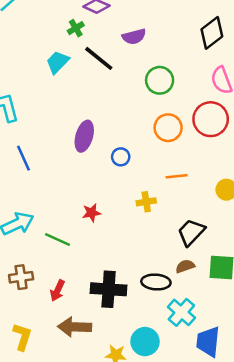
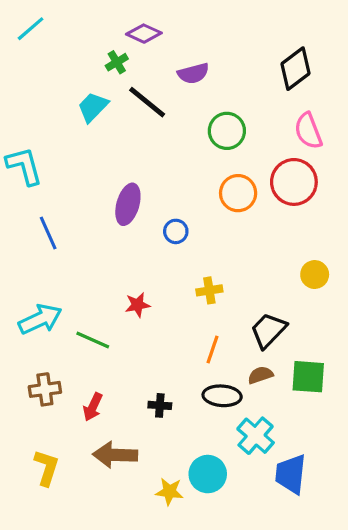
orange line: (177, 176) -> (213, 350), moved, turned -65
black cross: (109, 289) -> (160, 405), size x0.5

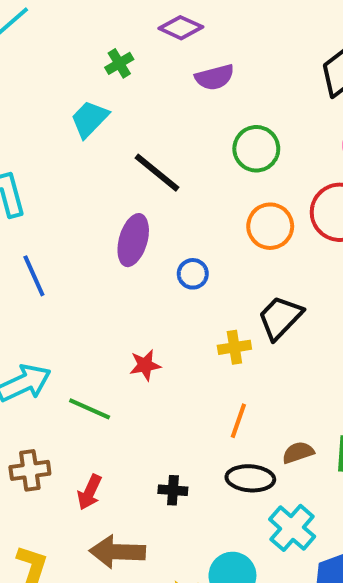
purple diamond: (144, 34) -> (181, 28), moved
black line: (147, 102) -> (157, 173), moved
black trapezoid: (268, 330) -> (280, 318), moved

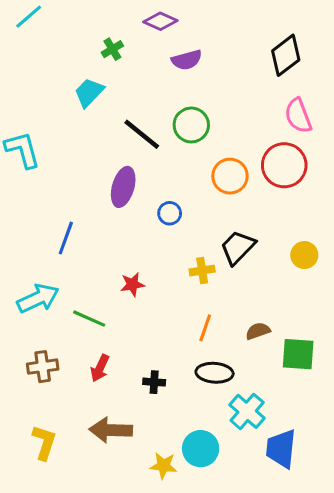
green circle: (256, 149) -> (191, 125), moved
blue line: (34, 276) -> (66, 238), moved, turned 44
brown semicircle: (298, 453) -> (258, 331), moved
red arrow: (90, 492) -> (100, 368), moved

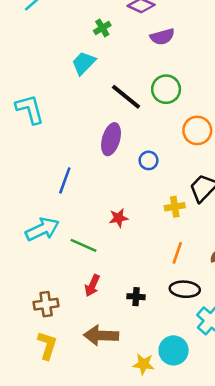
brown cross: (43, 367) -> (46, 304), moved

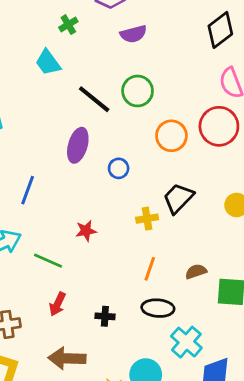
cyan trapezoid: (84, 63) -> (48, 63), turned -80

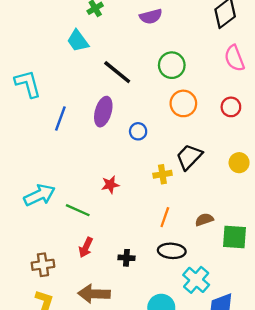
green circle: (138, 91) -> (172, 65), moved
red circle: (219, 126) -> (231, 107), moved, size x0.6
blue line: (28, 190) -> (60, 119), moved

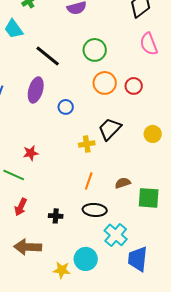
red circle: (231, 107) -> (134, 86), moved
red star: (110, 185) -> (31, 153), moved

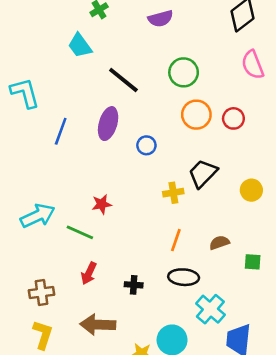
yellow circle: (153, 134) -> (251, 190), moved
green square: (149, 198) -> (253, 262), size x0.6

